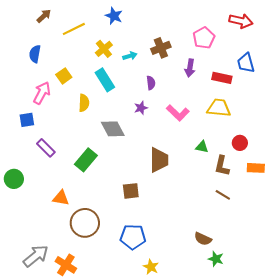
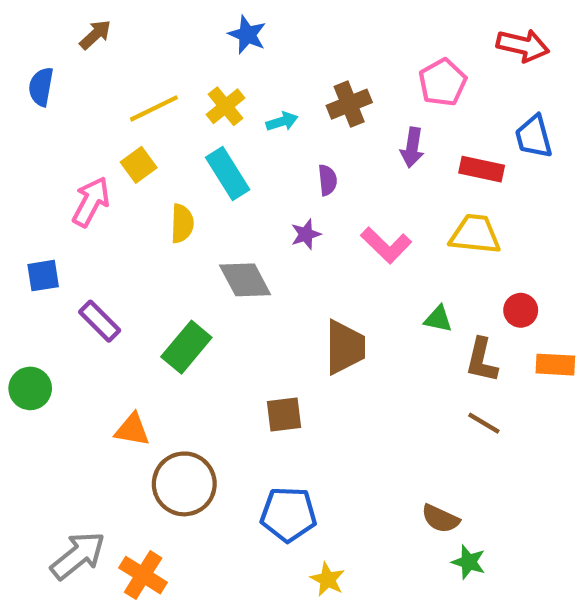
yellow line: (74, 29) -> (154, 108), moved
blue semicircle: (35, 54) -> (41, 87), moved
blue square: (27, 120) -> (43, 276), moved

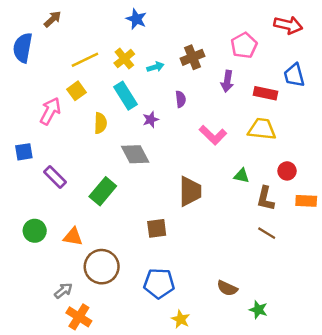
blue semicircle: (41, 87) -> (23, 48), size x1.4
purple star: (306, 234) -> (151, 120), moved
green circle: (30, 388) -> (35, 231), moved
brown semicircle: (440, 519) -> (227, 288), moved
gray arrow: (78, 556) -> (63, 291), moved, size x0.6

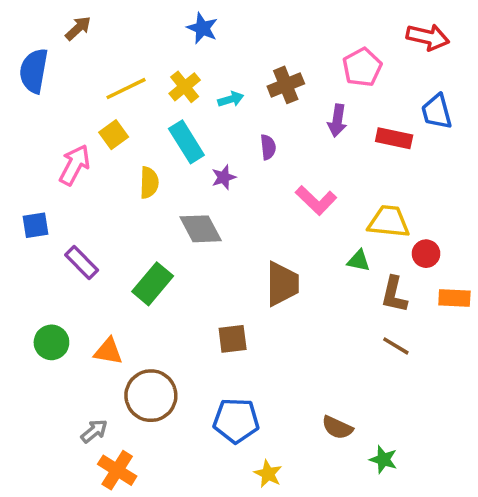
yellow trapezoid: (262, 129) -> (389, 222), moved

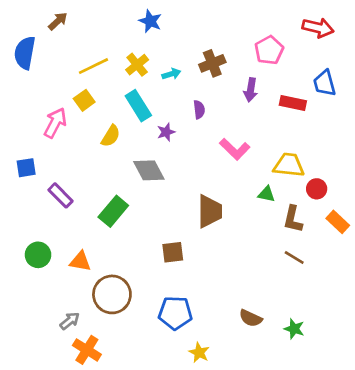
yellow semicircle: (149, 183) -> (111, 136), turned 30
orange rectangle: (454, 298) -> (338, 222), turned 40
green star: (383, 460) -> (294, 329), moved

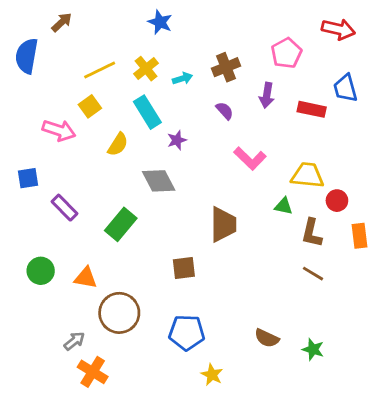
purple semicircle: (199, 110) -> (225, 111), moved, turned -36
pink arrow: (55, 123) -> (59, 130), turned 80
orange rectangle: (338, 222) -> (359, 236), turned 40

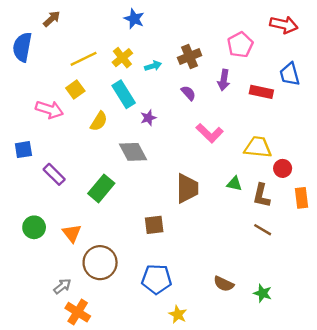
green triangle: (284, 206) -> (234, 184), moved
orange triangle: (86, 278) -> (72, 233), turned 42

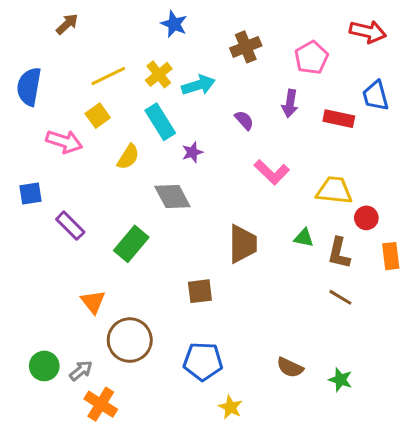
blue semicircle: (22, 47) -> (29, 87), moved
brown cross: (190, 57) -> (246, 47), moved
cyan arrow: (153, 66) -> (198, 85), size x1.5
green circle: (34, 227) -> (44, 366), moved

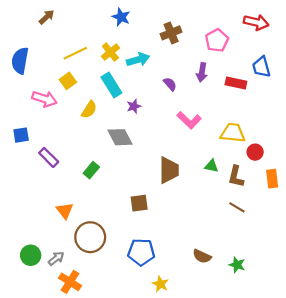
green rectangle: (131, 244) -> (91, 170), size x0.7

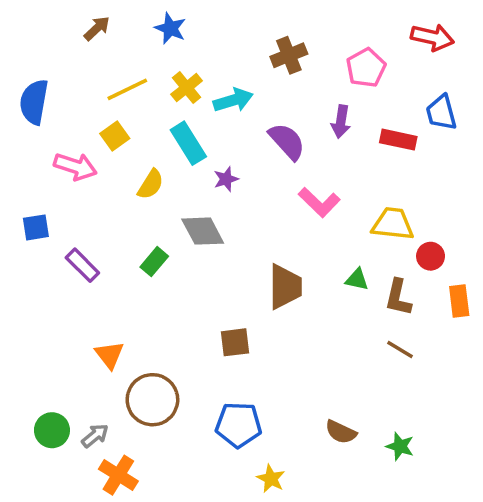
brown arrow: (47, 17) -> (97, 28), moved
blue star: (121, 17) -> (170, 28), moved
purple semicircle: (170, 84) -> (287, 141), size x1.6
green rectangle: (91, 170) -> (154, 262), moved

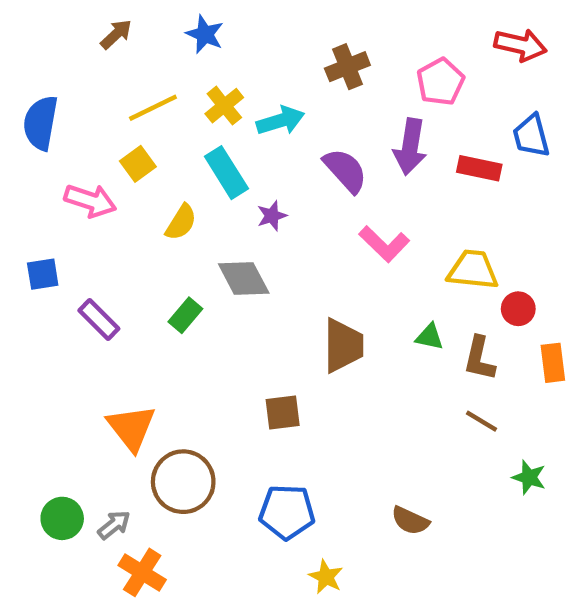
purple arrow: (341, 122) -> (410, 147), size x1.4
orange triangle: (109, 355) -> (131, 428), size x1.4
green star: (400, 446) -> (529, 477), moved

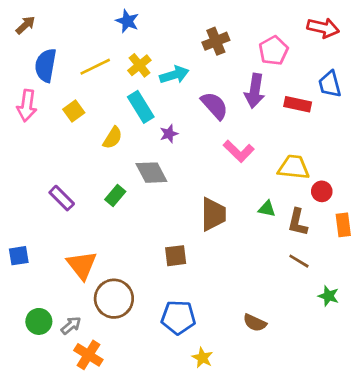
brown arrow: (116, 34) -> (25, 25), moved
blue semicircle: (41, 123) -> (46, 65), moved
yellow square: (138, 164) -> (74, 111), moved
pink arrow: (90, 201) -> (27, 106), moved, turned 80
blue square: (43, 274) -> (19, 256), moved

